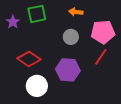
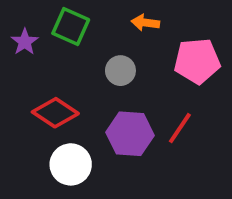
green square: (37, 14) -> (71, 26), turned 36
gray circle: (71, 37) -> (120, 71), moved
red line: (101, 57) -> (180, 128), moved

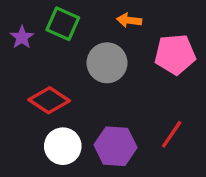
gray circle: (120, 71) -> (107, 63), size x1.5
red line: (180, 128) -> (172, 134), moved
purple hexagon: (130, 134) -> (115, 146), moved

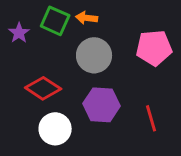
orange arrow: (129, 20) -> (87, 18), moved
red line: (172, 134) -> (151, 118), turned -50
purple hexagon: (115, 146) -> (102, 105), moved

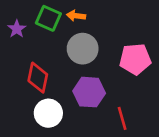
pink pentagon: (154, 48) -> (135, 59), moved
red diamond: (43, 88) -> (38, 78), turned 68
red line: (151, 118) -> (122, 118), moved

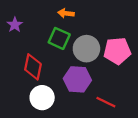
green square: (48, 18) -> (59, 38), moved
gray circle: (83, 49) -> (86, 49), moved
red line: (122, 118) -> (106, 102), turned -48

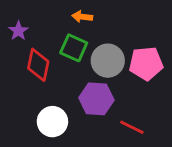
red diamond: (33, 67) -> (38, 65), moved

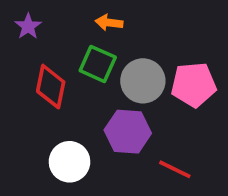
purple star: (18, 31) -> (28, 26), moved

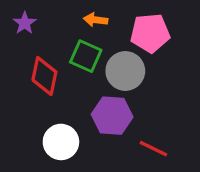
pink pentagon: (194, 85) -> (150, 33), moved

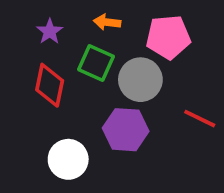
purple star: (25, 23) -> (50, 31), moved
red line: (153, 149) -> (200, 119), moved

